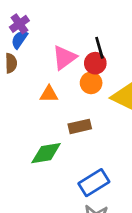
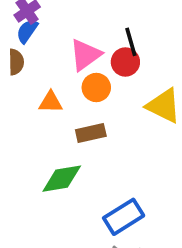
orange circle: (91, 83) -> (96, 87), moved
orange triangle: (49, 94) -> (51, 102), moved
brown rectangle: (80, 126) -> (91, 133), moved

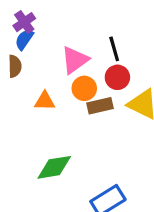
red circle: (125, 62) -> (117, 77), moved
brown rectangle: (91, 133) -> (100, 106), moved

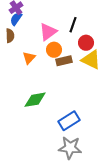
black line: (114, 49) -> (73, 25), turned 35
red circle: (117, 77) -> (86, 43), moved
orange triangle: (45, 101) -> (29, 58), turned -48

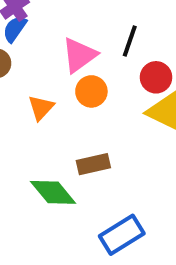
brown rectangle: (64, 61) -> (93, 164), moved
green diamond: (35, 100) -> (53, 192), turned 60

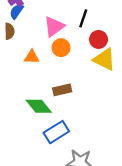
orange triangle: (41, 108) -> (32, 57), turned 49
blue rectangle: (122, 235) -> (56, 132), moved

